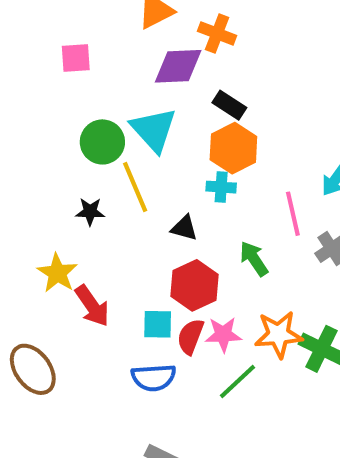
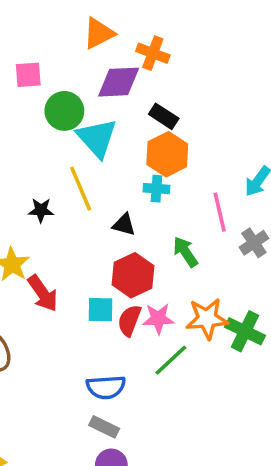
green circle: (102, 142) -> (64, 111), moved
blue semicircle: (154, 377) -> (106, 387), moved

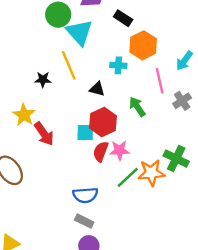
orange hexagon: (167, 154) -> (143, 45), moved
cyan square: (100, 310) -> (85, 133), moved
orange star: (207, 319) -> (151, 173), moved

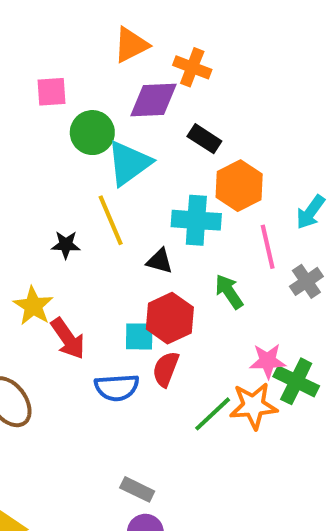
cyan triangle: (79, 32) -> (129, 163), turned 36
cyan cross: (118, 65) -> (196, 220), size x1.6
pink star: (120, 150) -> (268, 361), moved
blue semicircle: (85, 195) -> (117, 387), moved

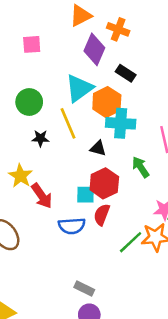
purple diamond: (153, 100) -> (94, 49), turned -64
green circle: (92, 133) -> (29, 102), moved
orange hexagon: (239, 186) -> (107, 102), moved

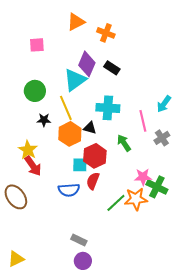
purple diamond: (94, 49) -> (87, 64), moved
orange hexagon: (107, 102) -> (70, 134), moved
red arrow: (42, 196) -> (33, 166), moved

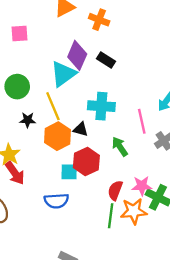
red semicircle: (93, 181) -> (115, 190), moved
green line: (116, 203) -> (111, 216), turned -40

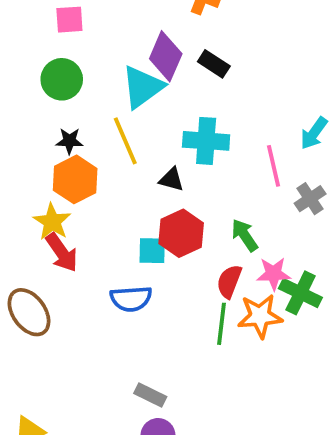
green circle: (17, 87) -> (62, 79), moved
black star: (28, 120) -> (69, 141), moved
orange hexagon: (58, 136) -> (75, 179), moved
green arrow: (120, 147) -> (245, 235), moved

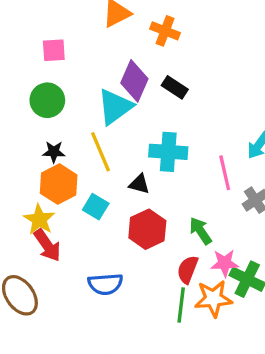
cyan square: (152, 251) -> (96, 207), moved, turned 30

